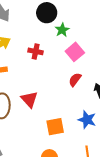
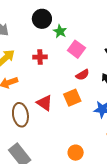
red semicircle: (75, 80) -> (82, 75), turned -144
orange square: (55, 127) -> (72, 98), moved

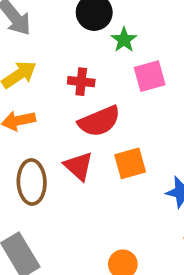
pink square: (76, 49) -> (150, 76), turned 30
red semicircle: (82, 75) -> (99, 121), moved, size x1.6

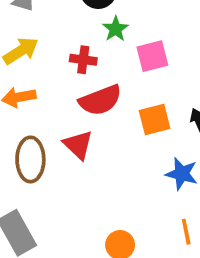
green star: (124, 40) -> (116, 29), moved
orange square: (130, 163) -> (155, 120), moved

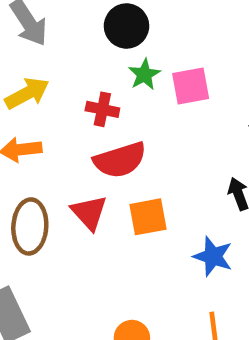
pink square: (152, 56) -> (191, 86), moved
orange square: (155, 120) -> (148, 217), moved

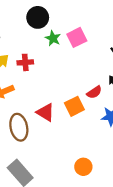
red cross: (102, 109) -> (25, 62), moved
red semicircle: (120, 160) -> (94, 92), moved, size x0.6

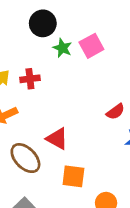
orange square: (74, 106) -> (73, 176), moved, turned 36
brown ellipse: (19, 127) -> (25, 158), turned -30

